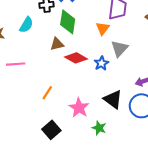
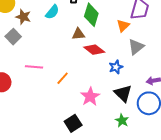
blue star: (101, 63) -> (116, 67), moved
pink line: (16, 64) -> (34, 67), moved
green star: (99, 128) -> (122, 121), moved
black square: (51, 130) -> (73, 123), moved

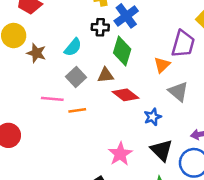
gray square: (13, 37) -> (76, 77), moved
gray triangle: (136, 47) -> (178, 92), turned -42
pink line: (34, 67) -> (52, 99), moved
orange line: (63, 78) -> (77, 110), moved, turned 40

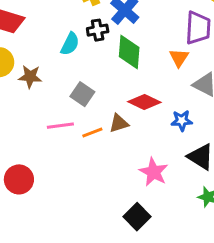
cyan semicircle: (73, 47) -> (70, 44), moved
brown triangle: (106, 75) -> (119, 123), moved
blue star: (153, 117) -> (182, 121), turned 30

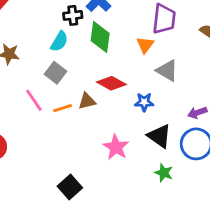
cyan semicircle: (70, 44) -> (59, 41), moved
pink line: (60, 126) -> (34, 100), turned 60
black square: (137, 217) -> (70, 187), moved

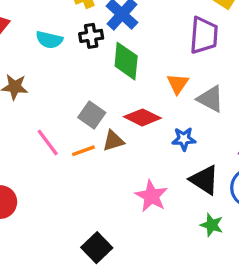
cyan semicircle: (59, 41) -> (49, 40), moved, turned 75
orange triangle: (145, 45) -> (178, 84), moved
gray square: (55, 73) -> (92, 115), moved

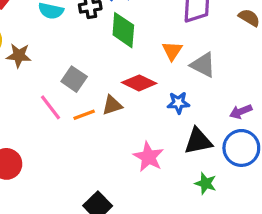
gray square: (92, 115) -> (74, 79), moved
black triangle: (204, 180) -> (198, 141), turned -44

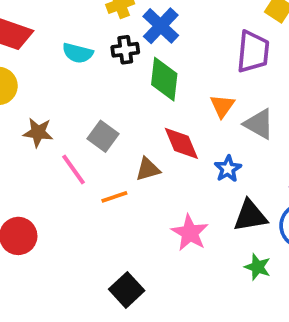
brown star: (19, 56) -> (38, 132), moved
red diamond: (139, 83) -> (181, 143), turned 40
blue star: (178, 103) -> (228, 169), turned -30
orange line: (84, 115) -> (114, 197), moved

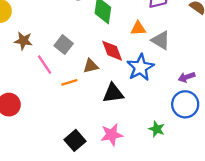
orange triangle: (222, 106) -> (138, 28), turned 49
blue star: (228, 169) -> (140, 67), size x1.6
black triangle: (250, 216) -> (113, 93), moved
pink star: (190, 233) -> (112, 135), moved, turned 30

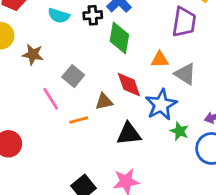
brown star: (23, 41) -> (33, 54), moved
green star: (157, 129) -> (179, 131), moved

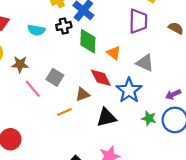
orange triangle: (160, 60) -> (114, 53), moved, turned 48
pink line: (51, 99) -> (33, 89), moved
green star: (179, 131) -> (149, 118), moved

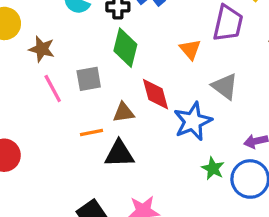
green diamond: (88, 41) -> (125, 48), moved
orange triangle: (114, 53) -> (190, 49), moved
gray square: (55, 77) -> (89, 79), turned 36
black triangle: (106, 117) -> (119, 154), moved

